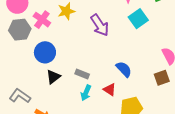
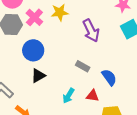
gray rectangle: (82, 74) -> (83, 66), moved
red triangle: (110, 90) -> (92, 96), turned -32

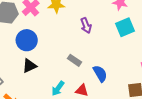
purple arrow: (91, 31) -> (86, 25), size x0.7

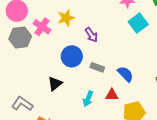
purple arrow: (86, 25) -> (91, 35), moved
blue circle: (27, 40) -> (72, 56), moved

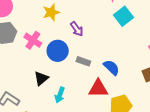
pink cross: (42, 27) -> (33, 40), moved
red triangle: (112, 95) -> (98, 89), size x1.5
cyan arrow: (88, 99) -> (60, 95), moved

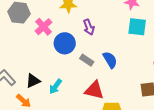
cyan square: (123, 16) -> (137, 27), turned 30
blue semicircle: (111, 67) -> (110, 60), moved
black triangle: (41, 78) -> (33, 81), moved

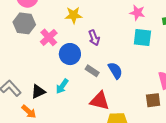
cyan arrow: (55, 87) -> (62, 86), moved

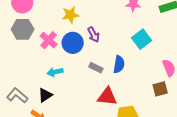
cyan square: (142, 37) -> (142, 39), moved, turned -36
blue circle: (70, 54) -> (73, 43), moved
blue semicircle: (115, 70) -> (119, 64), turned 48
cyan arrow: (62, 86) -> (55, 72), moved, turned 49

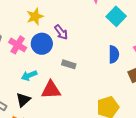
cyan square: (142, 39) -> (116, 16), moved
blue semicircle: (119, 64) -> (114, 54), moved
red triangle: (107, 96) -> (51, 90), moved

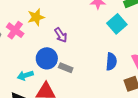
blue circle: (42, 44) -> (47, 58), moved
pink cross: (18, 45) -> (15, 30), moved

